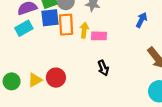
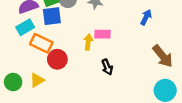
orange rectangle: (66, 25) -> (41, 43), moved, turned -60
yellow arrow: (84, 30) -> (88, 42), moved
red circle: (56, 78) -> (57, 59), moved

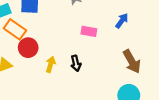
pink rectangle: (103, 34) -> (89, 31), moved
yellow arrow: (88, 42) -> (51, 64), moved

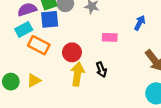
red circle: (28, 48) -> (72, 52), moved
yellow arrow: (51, 64) -> (77, 74), size x1.5

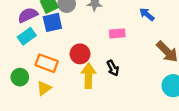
blue arrow: (140, 23) -> (147, 14), turned -72
orange rectangle: (39, 45) -> (47, 63), moved
green circle: (11, 82) -> (20, 77), moved

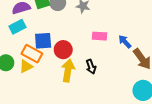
blue arrow: (147, 14) -> (125, 42), moved
blue square: (52, 22) -> (43, 41), moved
yellow triangle: (44, 88) -> (26, 66), moved

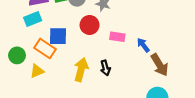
red circle: (63, 50) -> (90, 25), moved
yellow triangle: (26, 66) -> (37, 71), moved

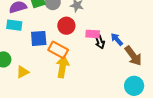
cyan rectangle: (33, 19) -> (14, 25), turned 35
orange rectangle: (45, 48) -> (58, 50), moved
black arrow: (105, 68) -> (100, 42), moved

